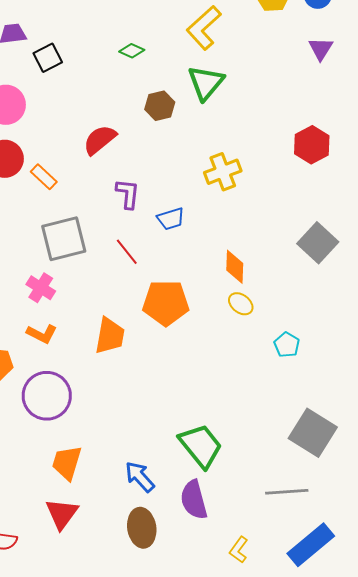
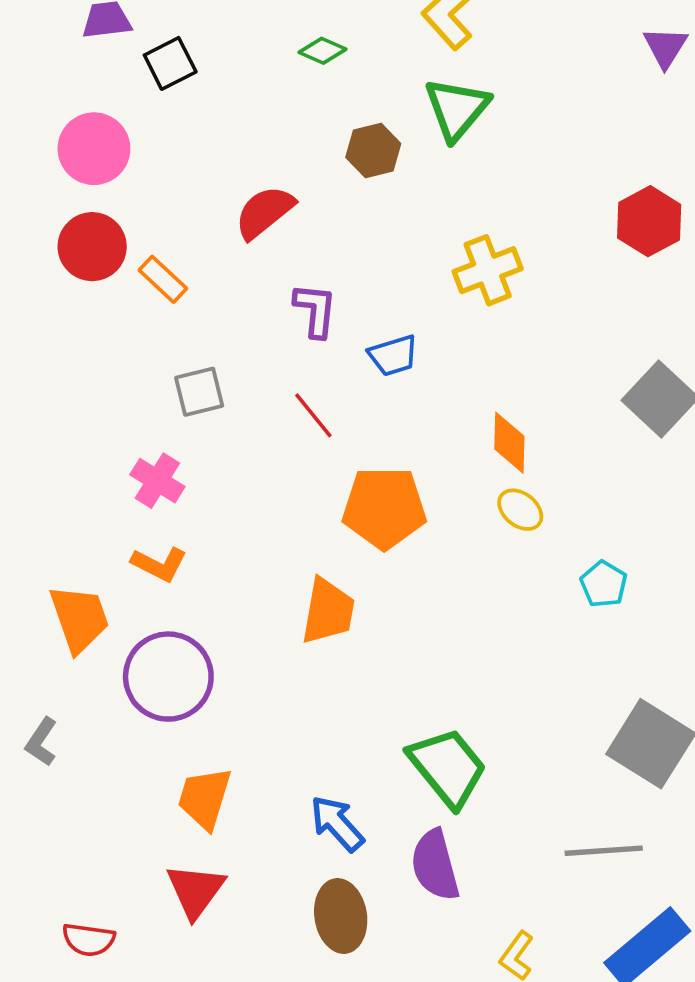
gray square: (64, 239) -> (199, 392), size x0.6
orange trapezoid: (110, 336) -> (328, 611), moved

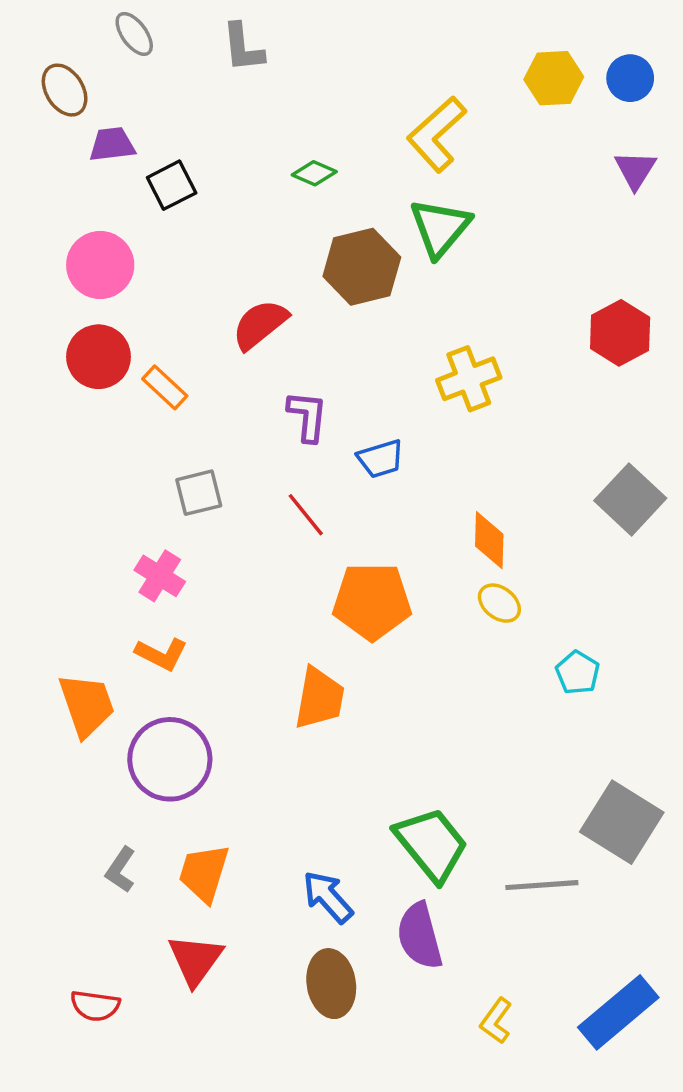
brown hexagon: (373, 150) -> (362, 267), size x1.5
gray L-shape: (41, 742) -> (121, 870), moved
gray line: (604, 851) -> (542, 885), moved

